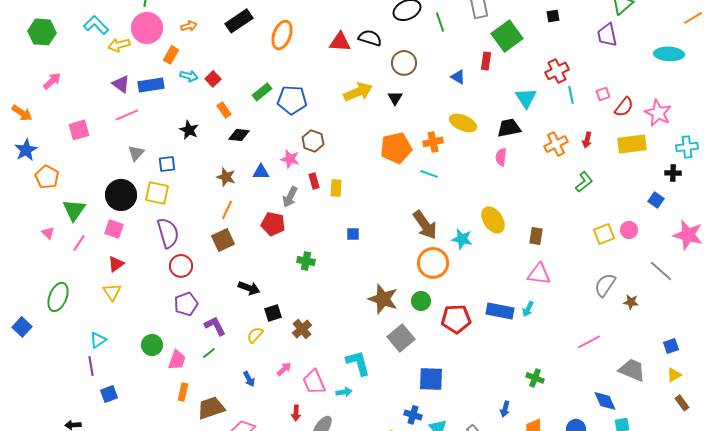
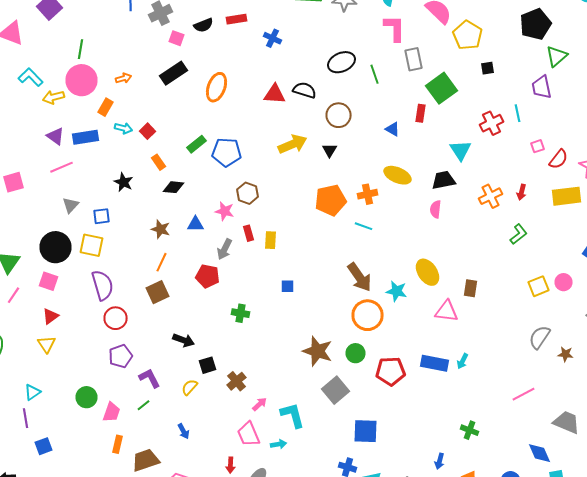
cyan line: (571, 95) -> (518, 113), moved
pink triangle: (539, 274) -> (446, 311), moved
pink arrow: (284, 369) -> (260, 404), moved

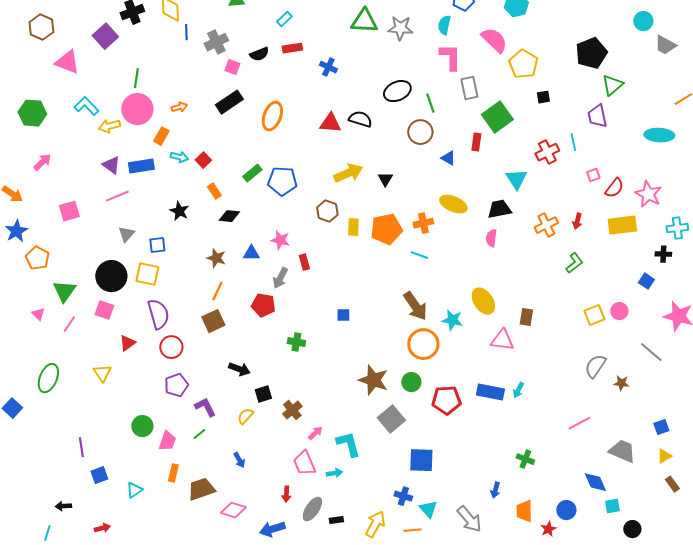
brown circle: (338, 115) -> (420, 132), moved
brown hexagon: (248, 193) -> (327, 211), moved
yellow rectangle: (270, 240) -> (353, 227), moved
red triangle: (50, 316) -> (127, 343), moved
cyan triangle: (32, 392) -> (134, 490), moved

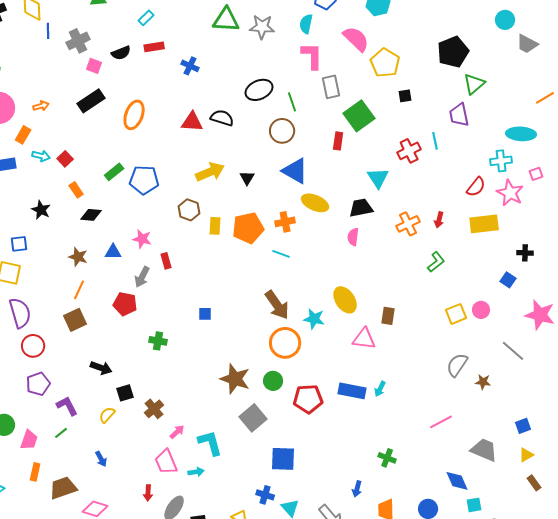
blue triangle: (448, 158) -> (295, 171), moved, size x1.8
pink square: (593, 175) -> (536, 174), moved
cyan cross: (677, 228) -> (501, 161), moved

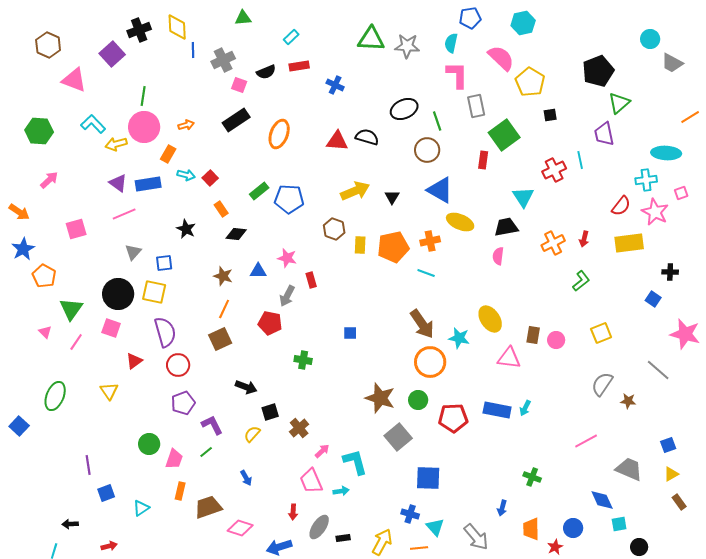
pink circle: (481, 310) -> (556, 340), moved

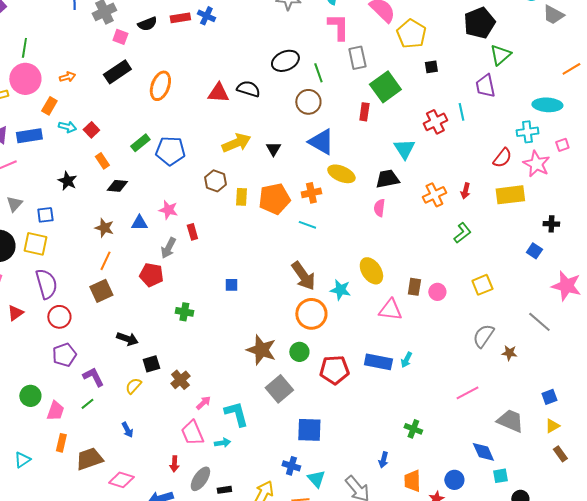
blue cross: (335, 85) -> (206, 16), moved

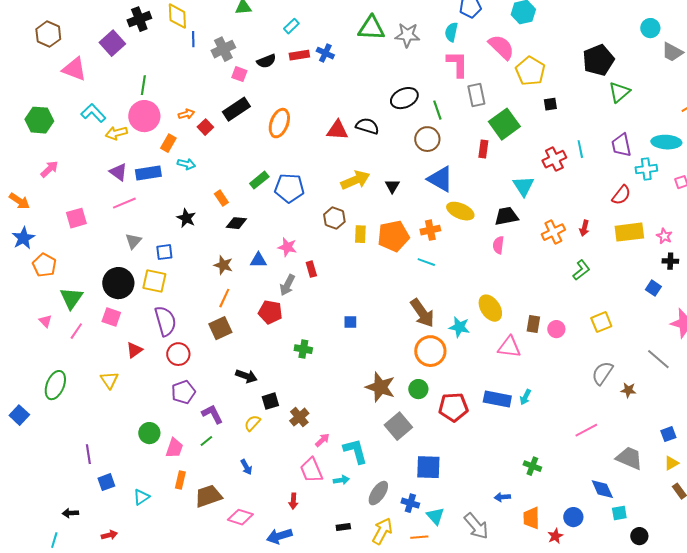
purple trapezoid: (485, 86) -> (621, 145), moved
red square: (91, 130) -> (205, 127), moved
pink star: (536, 164) -> (664, 236), moved, size x0.6
blue arrow: (383, 460) -> (502, 497), turned 70
gray ellipse: (200, 479) -> (378, 493), moved

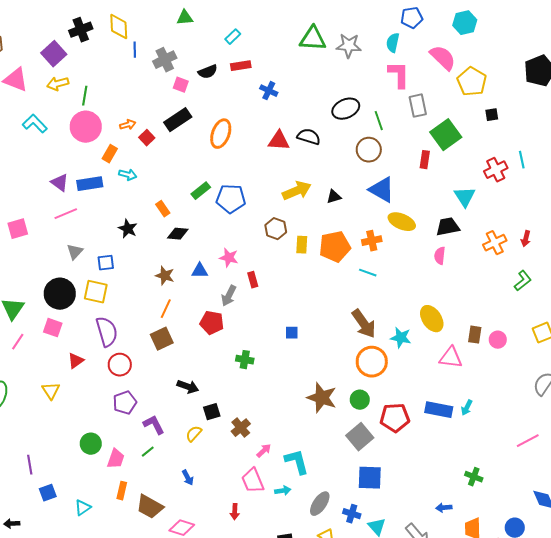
blue cross: (325, 53) -> (269, 91), moved
yellow arrow: (116, 133) -> (58, 84), moved
black triangle: (392, 186) -> (334, 197), turned 42
gray square: (398, 426) -> (360, 437), moved
brown trapezoid: (208, 496) -> (150, 507), turned -132

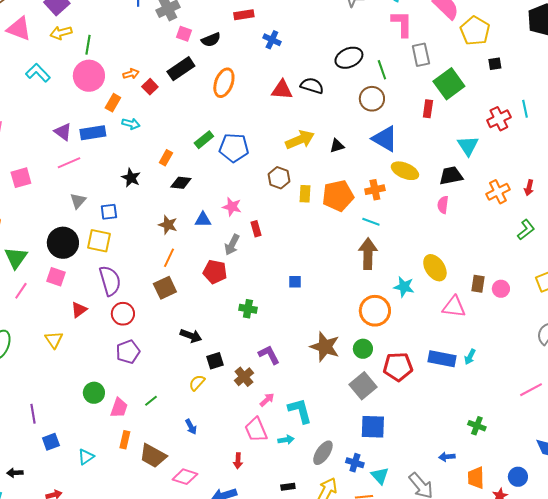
black semicircle: (208, 72) -> (211, 40), moved
orange rectangle: (163, 209) -> (166, 158), turned 63
brown arrow: (364, 324) -> (368, 254), moved, turned -144
purple L-shape: (154, 425) -> (269, 355), moved

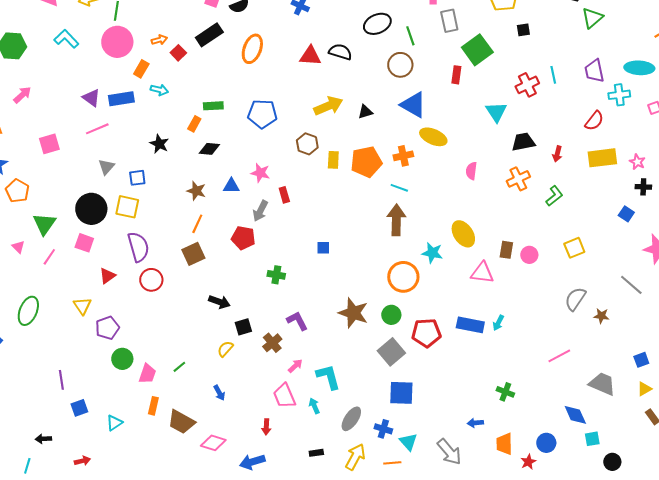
green rectangle: (204, 140) -> (213, 106), moved, turned 36
black trapezoid: (451, 176) -> (523, 142), moved
orange cross: (498, 192) -> (518, 179), moved
purple pentagon: (128, 352) -> (107, 328), moved
cyan arrow: (286, 440) -> (314, 406), turned -105

